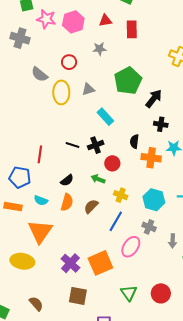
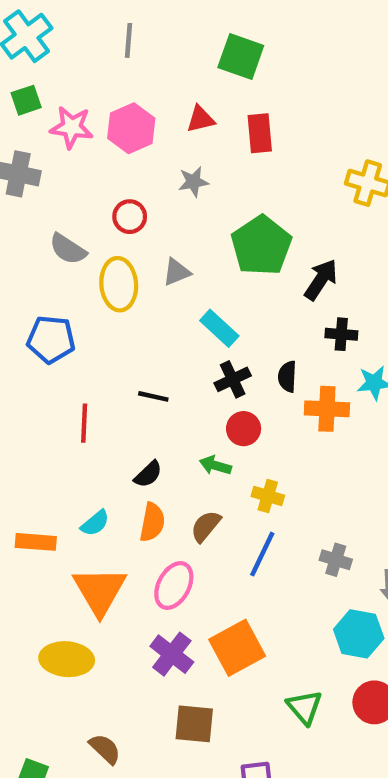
black cross: (96, 145) -> (233, 379), moved
blue pentagon: (20, 177) -> (51, 339), moved
cyan semicircle: (41, 200) -> (95, 523), turned -56
cyan hexagon: (154, 200) -> (359, 634), moved
pink ellipse: (131, 247) -> (174, 586), moved

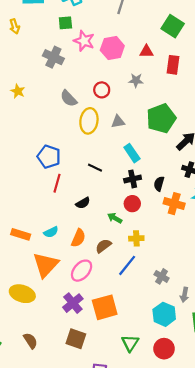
blue pentagon: (51, 339) -> (49, 157), moved
black line: (153, 396) -> (95, 168), moved
black semicircle: (148, 474) -> (83, 203), moved
yellow cross: (268, 496) -> (136, 238), turned -32

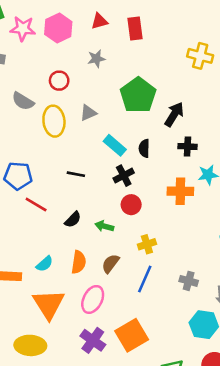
red line: (57, 183) -> (36, 205), turned -60
black semicircle: (159, 184) -> (144, 148), moved
green arrow: (115, 218) -> (104, 226), moved

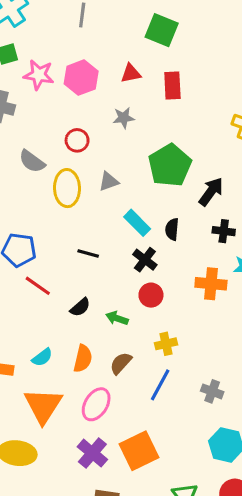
black cross: (124, 176) -> (145, 260), turned -30

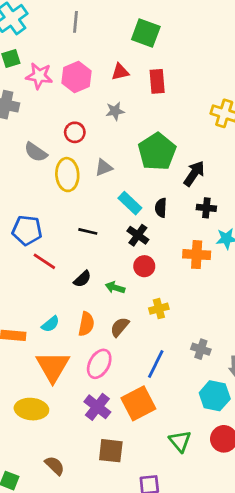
blue line: (160, 385) -> (156, 364), moved

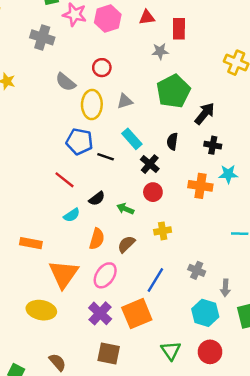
gray star: (115, 111) -> (160, 51), moved
cyan rectangle: (130, 203) -> (132, 139), moved
blue pentagon: (27, 230) -> (79, 142), moved
cyan semicircle: (50, 324) -> (72, 215), moved

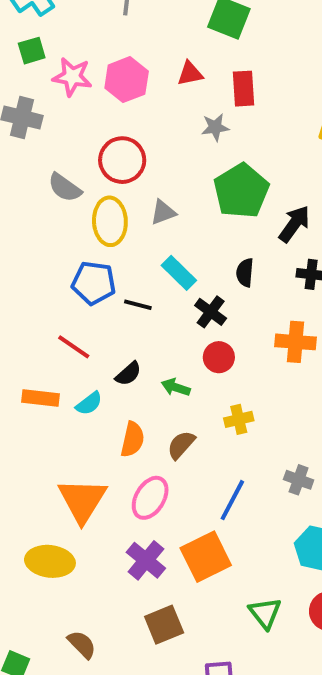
red circle: (102, 68) -> (122, 160), size x1.5
orange rectangle: (31, 243) -> (41, 398), moved
brown square: (109, 353) -> (164, 625), turned -30

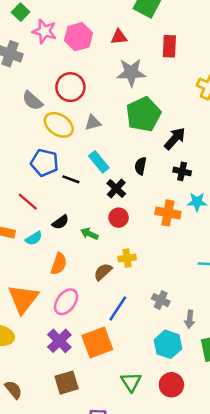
green square: (32, 51) -> (21, 12), turned -36
red rectangle: (244, 89) -> (169, 46), moved
gray star: (215, 127) -> (131, 72), size x1.6
yellow ellipse: (110, 221) -> (59, 125), turned -60
brown semicircle: (181, 445) -> (103, 272), moved

